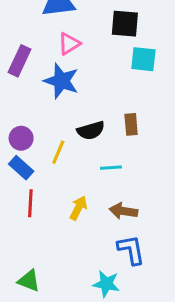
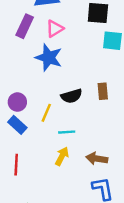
purple rectangle: (20, 61) -> (25, 26), moved
cyan line: (111, 168) -> (67, 132), moved
red line: (30, 203) -> (16, 165), moved

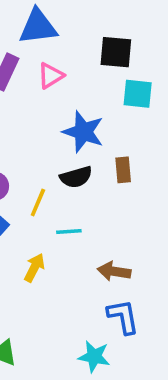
blue star: (49, 58) -> (83, 132), moved
yellow arrow: (62, 156) -> (34, 268), moved

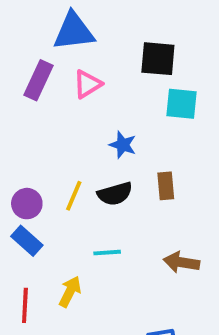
blue star: (83, 132) -> (123, 145), size x0.6
yellow line: (38, 202) -> (74, 196), moved
brown arrow: (114, 271) -> (181, 262), moved

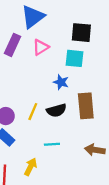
blue triangle: (74, 31) -> (33, 17), turned -30
cyan square: (181, 104) -> (75, 58), moved
brown rectangle: (166, 186) -> (86, 106), size x1.6

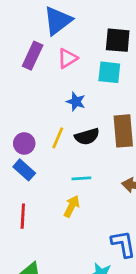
blue star: (61, 82) -> (76, 102), moved
yellow arrow: (31, 167) -> (72, 206), moved

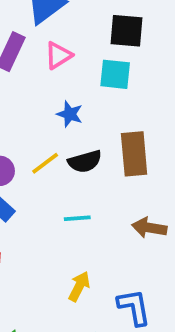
yellow line: (58, 138) -> (45, 163), turned 30
yellow arrow: (72, 206) -> (79, 286), moved

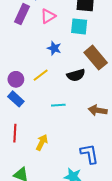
brown rectangle: (134, 154) -> (96, 58), moved, turned -35
black semicircle: (85, 161) -> (76, 75), moved
yellow arrow: (79, 286) -> (42, 142), moved

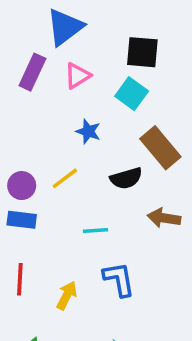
cyan square: (79, 26) -> (132, 94), turned 30
blue rectangle: (16, 99) -> (22, 220), turned -35
brown arrow: (98, 110) -> (164, 218), moved
blue L-shape: (89, 154) -> (119, 279), moved

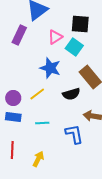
pink triangle: (78, 76) -> (55, 37), moved
blue star: (88, 131) -> (50, 68), size x1.5
cyan line: (96, 231) -> (42, 123), moved
blue L-shape: (119, 279) -> (74, 134), moved

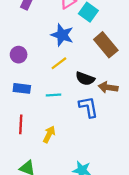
yellow line: (37, 94) -> (59, 63), moved
black semicircle: (71, 94) -> (85, 79), moved, turned 36
purple circle: (13, 98) -> (19, 55), moved

